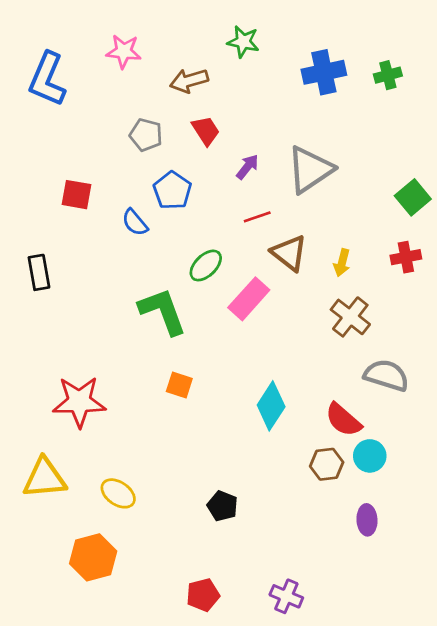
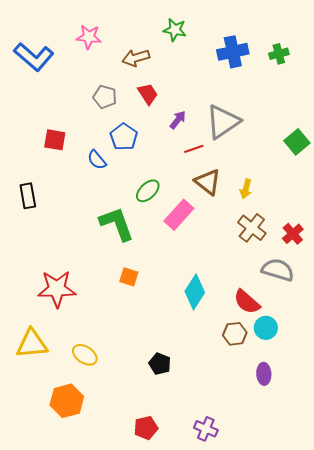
blue L-shape: (47, 79) -> (34, 57), turned -72
red line: (257, 217) -> (194, 149), moved
red cross: (406, 257) -> (293, 234), moved, turned -30

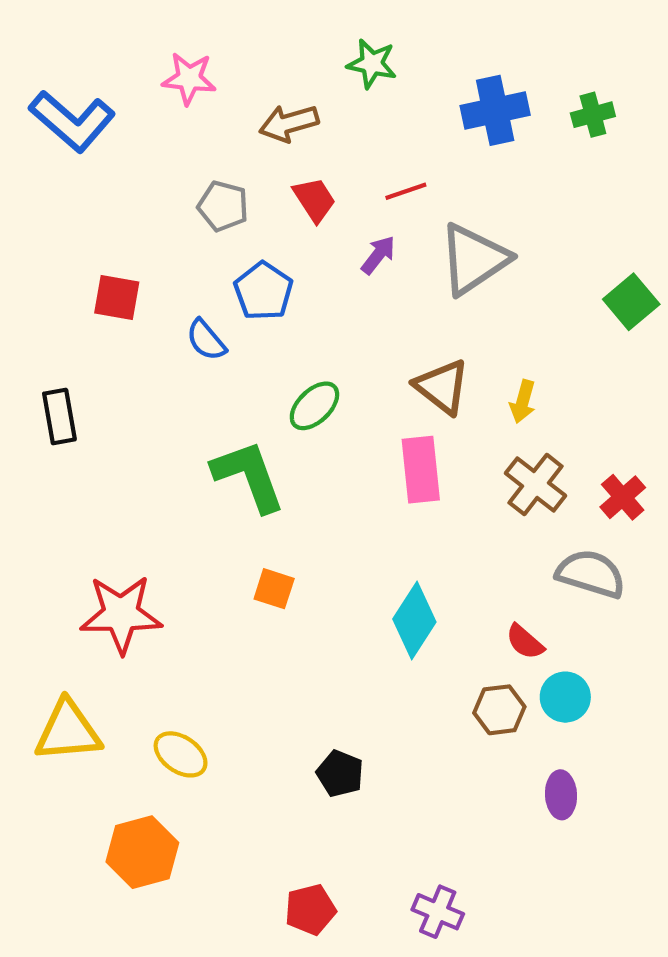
red line: (194, 149) -> (406, 191), moved
pink rectangle: (179, 215) -> (421, 470), moved, turned -48
red semicircle: (247, 302) -> (525, 642), size x0.7

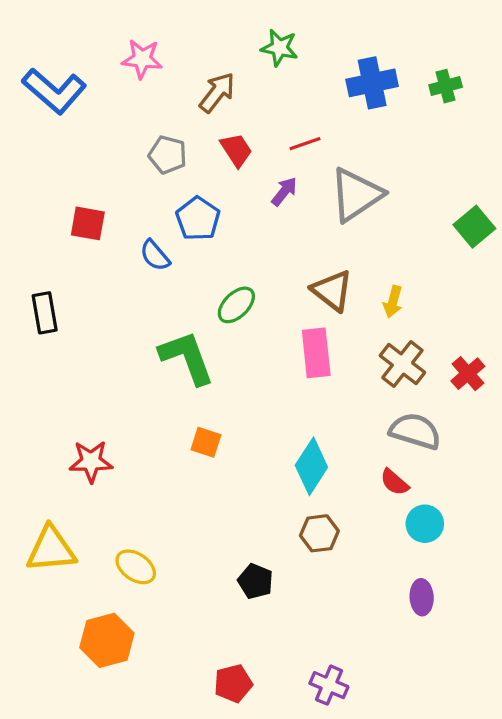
brown arrow: (289, 123) -> (217, 92), turned 144
gray semicircle: (591, 574) -> (415, 431), moved
red star: (121, 614) -> (91, 461), size x0.7
brown hexagon: (499, 710) -> (319, 533), moved

